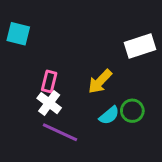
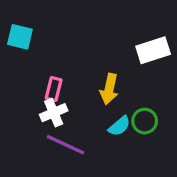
yellow arrow: (100, 81) -> (109, 89), turned -32
white cross: (49, 103) -> (54, 113), turned 30

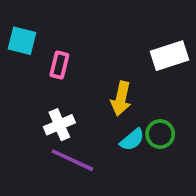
pink rectangle: (54, 89) -> (59, 65), moved

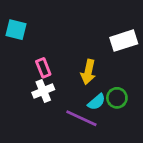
pink rectangle: (59, 65) -> (43, 68), moved, turned -36
purple line: (72, 160) -> (81, 118), moved

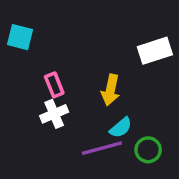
green circle: (117, 98) -> (148, 150), moved
purple line: (81, 118) -> (102, 148), turned -40

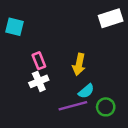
white rectangle: (155, 51) -> (111, 18), moved

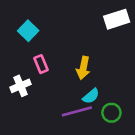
cyan square: (15, 27) -> (28, 31), moved, turned 30
white cross: (39, 81) -> (21, 86), moved

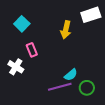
yellow arrow: (83, 68) -> (66, 30), moved
white cross: (21, 86) -> (16, 67), turned -35

